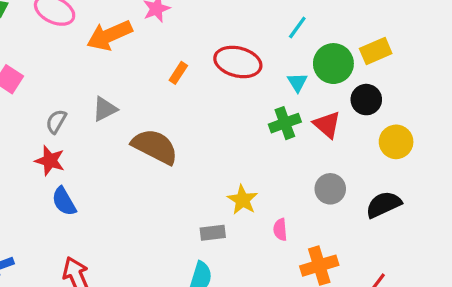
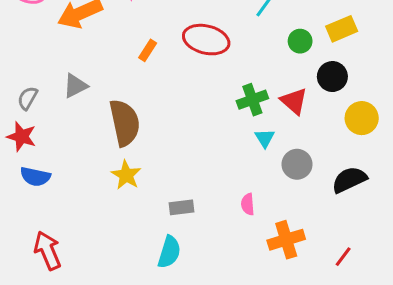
green circle: (333, 64) -> (300, 41), size x0.6
cyan triangle: (297, 82) -> (265, 138), moved
brown semicircle: (155, 147) -> (125, 123), turned 51
yellow star: (243, 200) -> (126, 175), moved
blue semicircle: (64, 201) -> (35, 177), turned -48

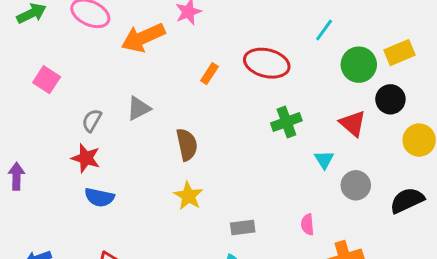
green circle: (300, 41) -> (359, 65), size x1.5
green cross: (252, 100) -> (286, 122), moved
brown semicircle: (125, 123) -> (187, 145), size x0.7

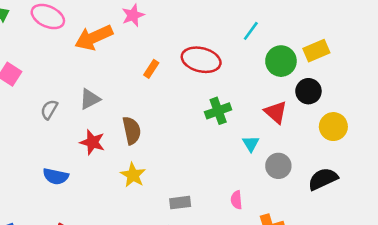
red star: (86, 158) -> (92, 142), moved

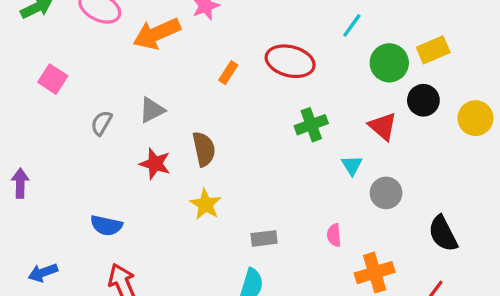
yellow circle: (333, 127) -> (475, 118), moved
blue semicircle: (56, 176) -> (106, 225), moved
black semicircle: (323, 179) -> (443, 234), moved, turned -92

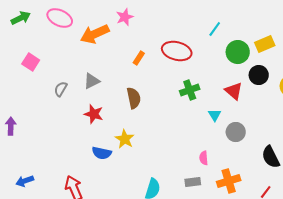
brown semicircle: (204, 149) -> (134, 98), moved
blue semicircle: (106, 225) -> (102, 153), moved
gray rectangle: (264, 238) -> (193, 182), moved

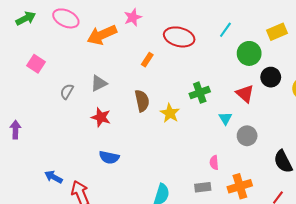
yellow rectangle: (265, 44) -> (277, 32), moved
red ellipse: (177, 51) -> (179, 37), moved
yellow star: (125, 139) -> (170, 113), moved
blue arrow: (25, 181) -> (54, 177), moved, turned 48

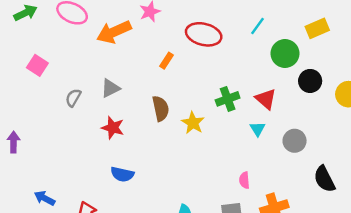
red triangle: (245, 94) -> (266, 99), moved
gray circle: (247, 136) -> (295, 141), moved
blue arrow: (54, 177) -> (45, 198), moved

